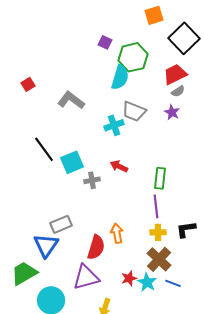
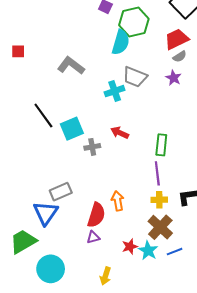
red square: (28, 84) -> (18, 51), moved, turned 32
purple triangle: (86, 277) -> (93, 237), moved, size x0.5
blue line: (173, 283) -> (175, 252), turned -42

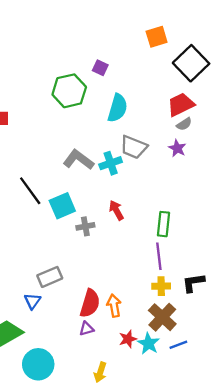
green hexagon: (134, 22) -> (69, 91), moved
gray L-shape: (71, 66) -> (78, 160), moved
red arrow: (120, 133) -> (116, 210), turned 36
orange arrow: (118, 201) -> (114, 306), moved
blue triangle: (45, 213) -> (32, 301), size x0.6

